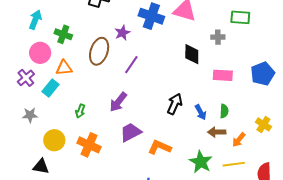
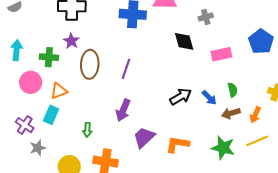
purple star: (122, 33) -> (71, 41), moved
purple cross: (26, 78) -> (25, 125), moved
black arrow: (175, 104) -> (181, 97), turned 50

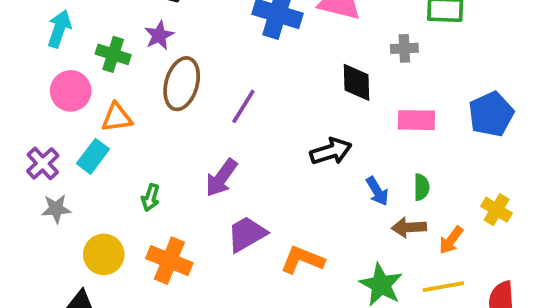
black arrow: (181, 97) -> (331, 151), moved

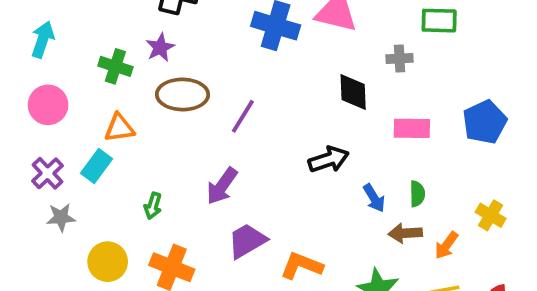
cyan arrow: (59, 29) -> (43, 39), moved
brown ellipse: (182, 84) -> (182, 94), turned 75
pink circle: (71, 91) -> (48, 105), moved

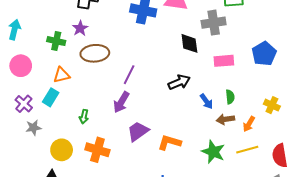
gray cross: (400, 59) -> (214, 23), size x1.6
purple line: (243, 116) -> (129, 75), moved

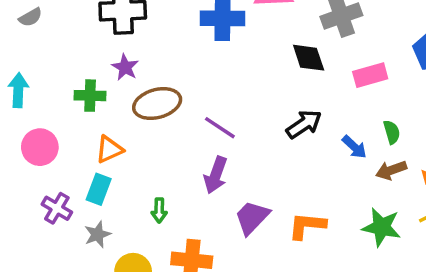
purple line: (129, 75) -> (220, 128), turned -72
gray star: (33, 128) -> (97, 234), moved

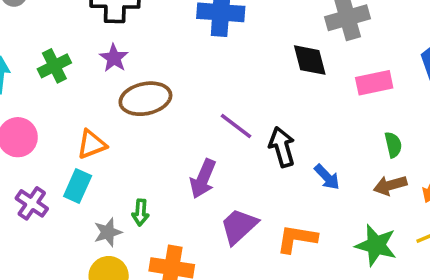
green cross: (90, 96) -> (54, 66), moved, turned -32
black arrow: (304, 124) -> (282, 147), moved, turned -75
purple line: (220, 128) -> (236, 126), moved
blue arrow: (354, 147) -> (327, 177), moved
gray star: (97, 234) -> (108, 232), moved

